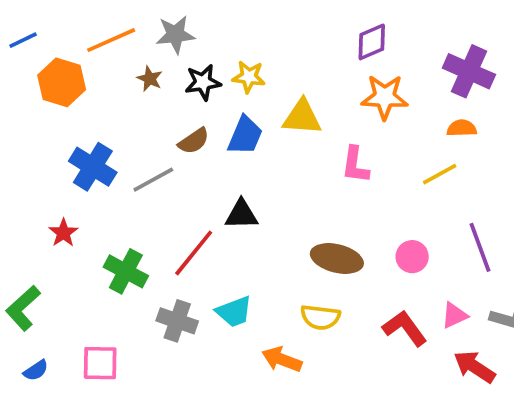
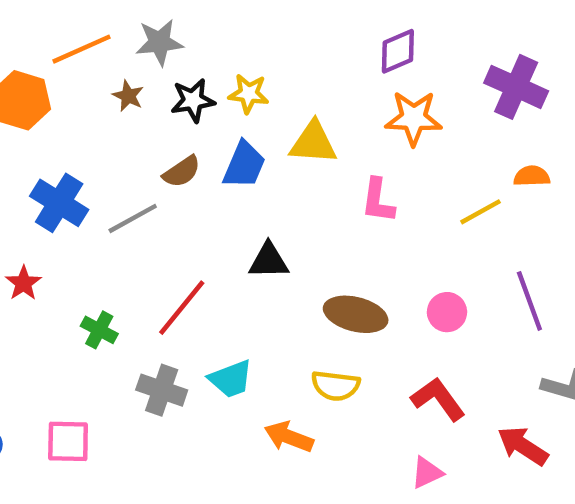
orange semicircle: (462, 128) -> (532, 176), moved
black triangle: (241, 214) -> (269, 261), moved
green cross: (126, 271) -> (99, 330), size x0.7
pink triangle: (454, 315) -> (427, 473), moved

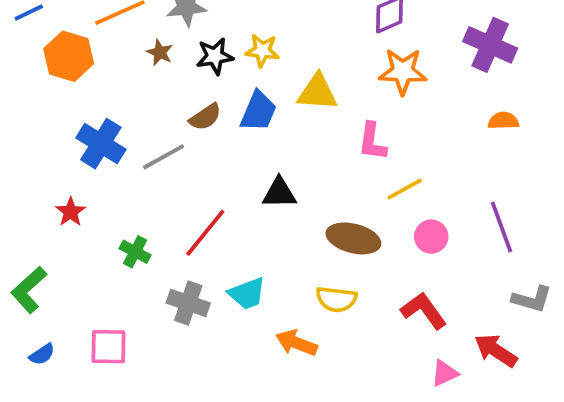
yellow line: (480, 212) -> (405, 189), moved
pink triangle: (427, 473) -> (445, 373), moved

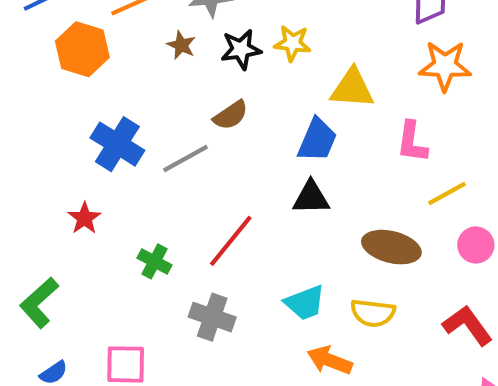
blue trapezoid: (258, 111) -> (317, 140), moved
cyan trapezoid: (247, 294) -> (305, 303), moved

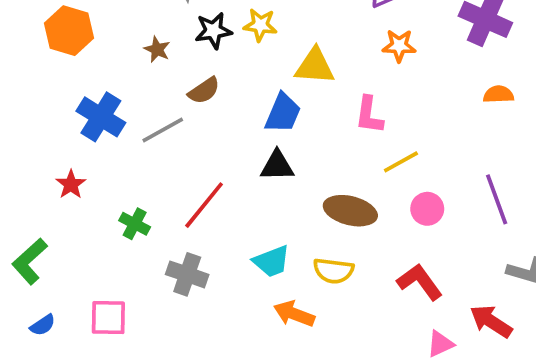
brown star: (181, 45) -> (157, 49), moved
orange star: (445, 66) -> (399, 46), size x0.7

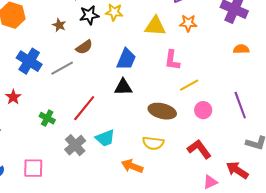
yellow triangle: (315, 66) -> (155, 26), moved
cyan trapezoid: (272, 261) -> (105, 138), moved
gray cross: (187, 274) -> (75, 145), turned 30

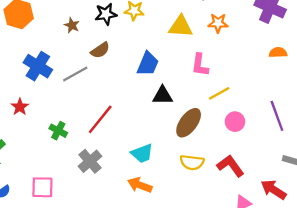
black triangle: (123, 87) -> (162, 96), moved
brown ellipse: (162, 111) -> (189, 123), turned -68
cyan trapezoid: (105, 138) -> (142, 153), moved
yellow semicircle: (153, 143) -> (192, 162), moved
orange arrow: (132, 166) -> (140, 185), moved

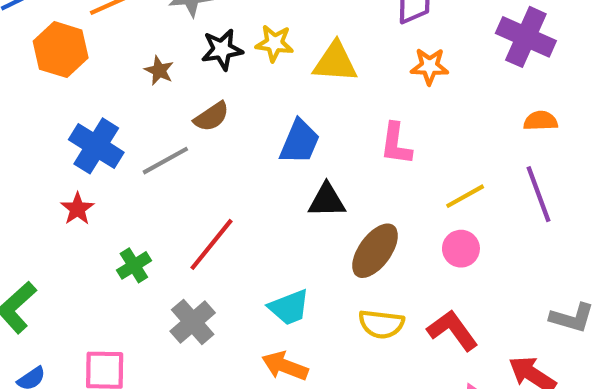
yellow triangle: (181, 26) -> (335, 62), moved
yellow line: (219, 93) -> (465, 196), moved
red star: (20, 107) -> (77, 209), moved
purple line: (277, 116) -> (539, 194), moved
green cross: (58, 131) -> (134, 265), turned 30

